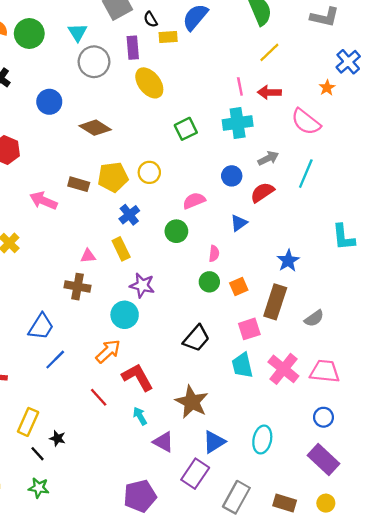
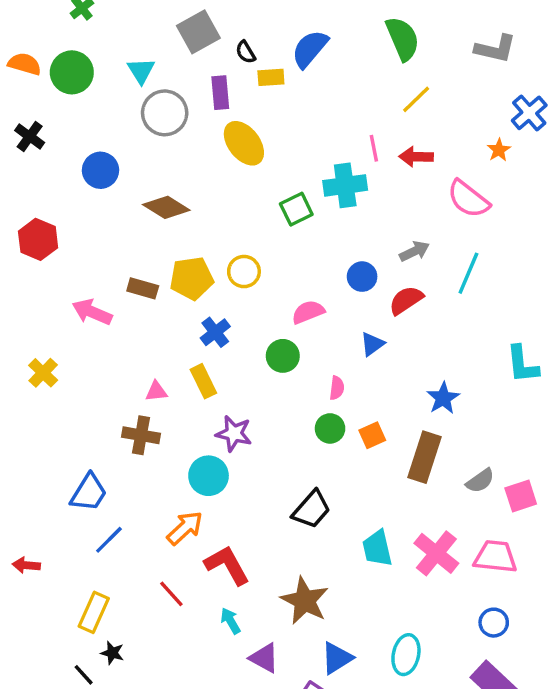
cyan cross: (238, 123) -> (345, 185), moved
pink square: (249, 329) -> (521, 496), moved
yellow rectangle: (28, 422) -> (94, 612), moved

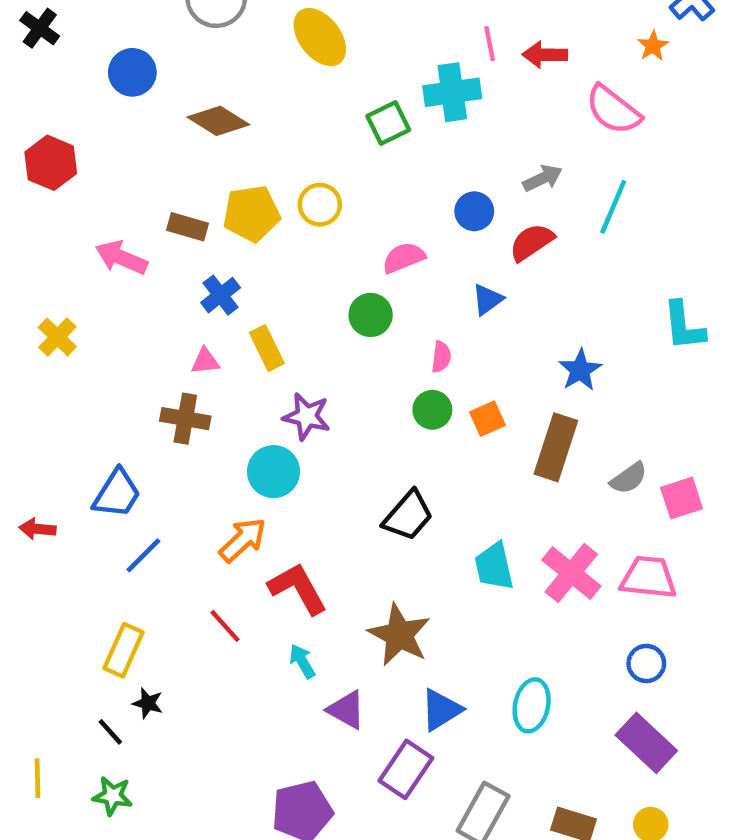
blue cross: (215, 332) -> (221, 295), moved
red arrow: (26, 565) -> (38, 529), moved

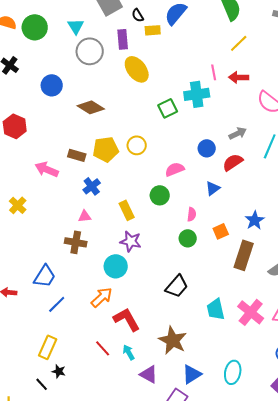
yellow rectangle: (267, 348) -> (127, 210), moved
orange square: (487, 419) -> (221, 231), moved
red line: (225, 626) -> (103, 348), moved

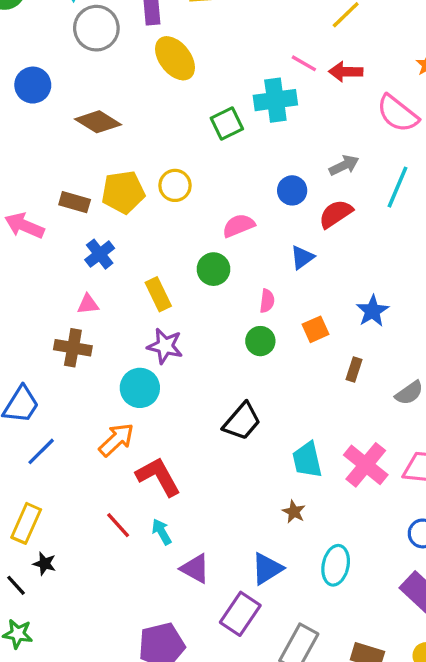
pink line: (214, 72) -> (304, 63), turned -49
brown rectangle: (244, 255) -> (354, 369), size x0.5
brown star: (173, 340) -> (294, 512), moved, size x0.5

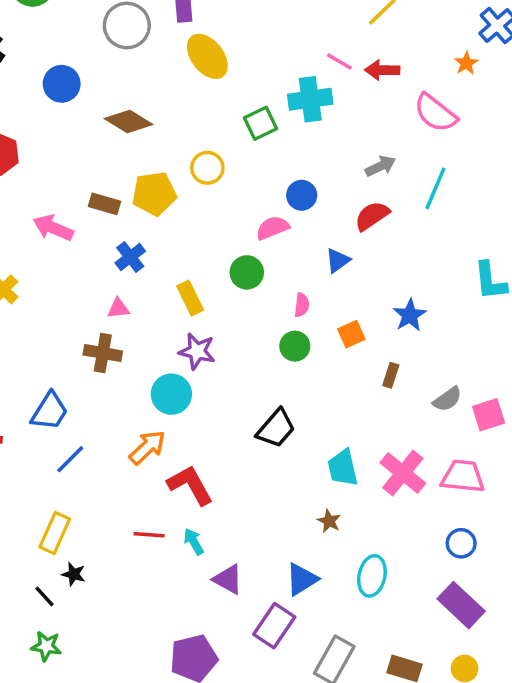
yellow circle: (175, 185) -> (207, 168), moved
blue circle: (292, 190) -> (302, 195), moved
red line: (118, 525) -> (149, 535), turned -44

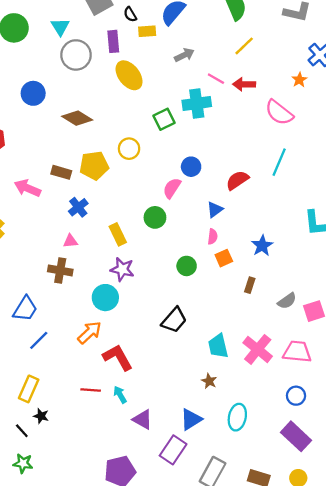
gray arrow: (381, 166) -> (184, 55), moved
pink semicircle: (273, 228) -> (172, 188), turned -35
pink semicircle: (302, 305) -> (213, 237), moved

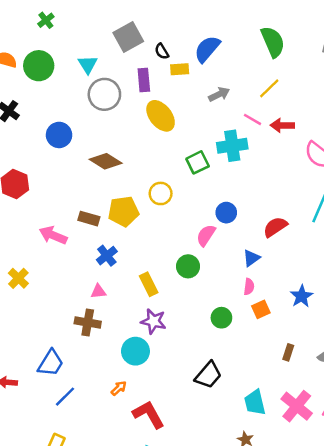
yellow line: (244, 46) -> (269, 88), moved
brown rectangle: (250, 285) -> (288, 352), moved
orange arrow: (90, 333) -> (119, 388), size x0.6

